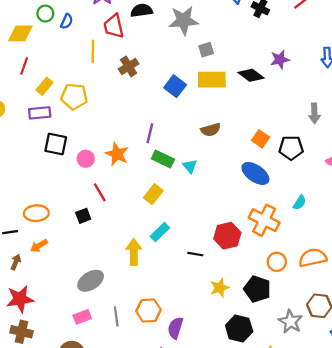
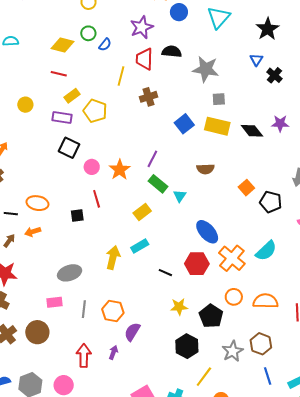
red line: (24, 66) -> (59, 74), turned 70
blue ellipse: (255, 173) -> (207, 232), moved
cyan semicircle: (300, 202) -> (266, 251), size x1.6

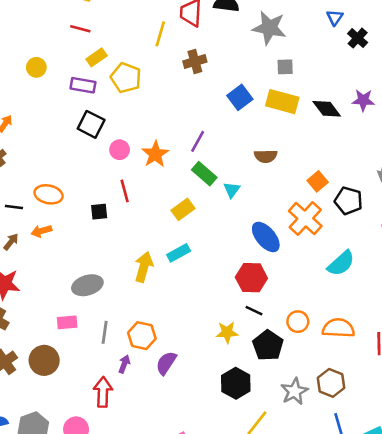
orange cross: (232, 258) -> (305, 219), moved
black line: (165, 273) -> (254, 311), moved
purple arrow: (113, 352) -> (124, 364), moved

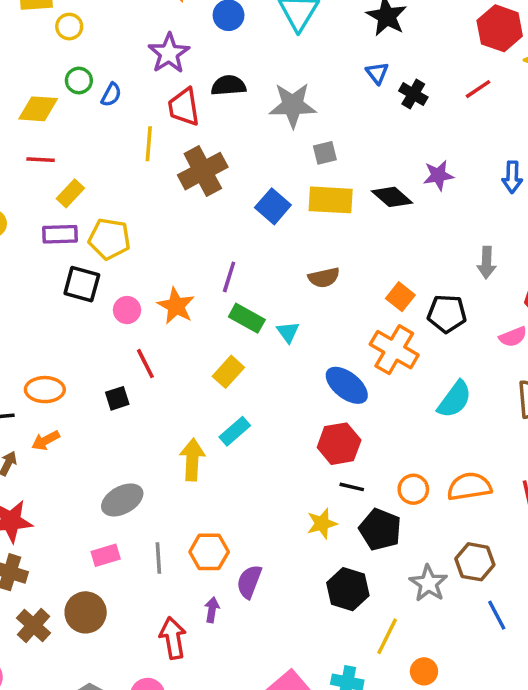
brown cross: (195, 61) -> (203, 171), size x1.5
yellow pentagon: (126, 78) -> (109, 239), moved
purple arrow: (124, 364) -> (212, 610), moved

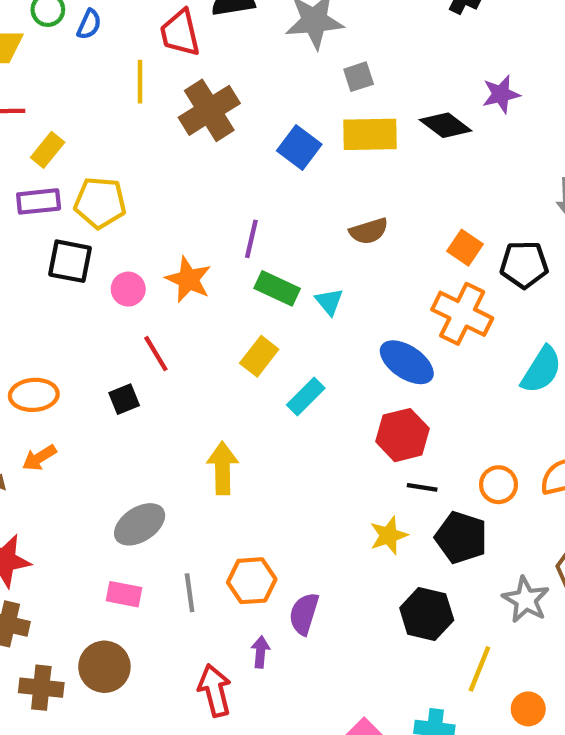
cyan rectangle: (235, 431) -> (306, 397), moved
pink rectangle: (106, 555) -> (124, 594), turned 32
brown cross: (34, 626) -> (41, 688), turned -32

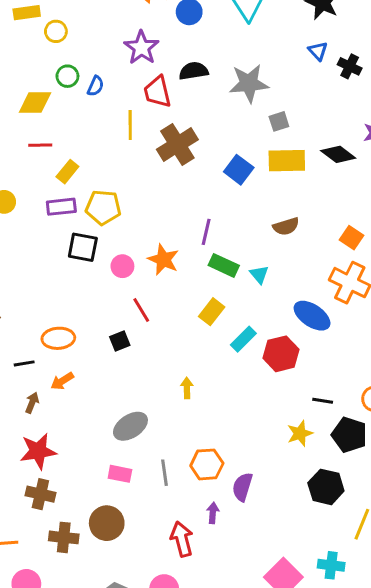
red hexagon: (403, 435) -> (281, 354), moved
yellow arrow: (223, 468) -> (187, 388), size x0.6

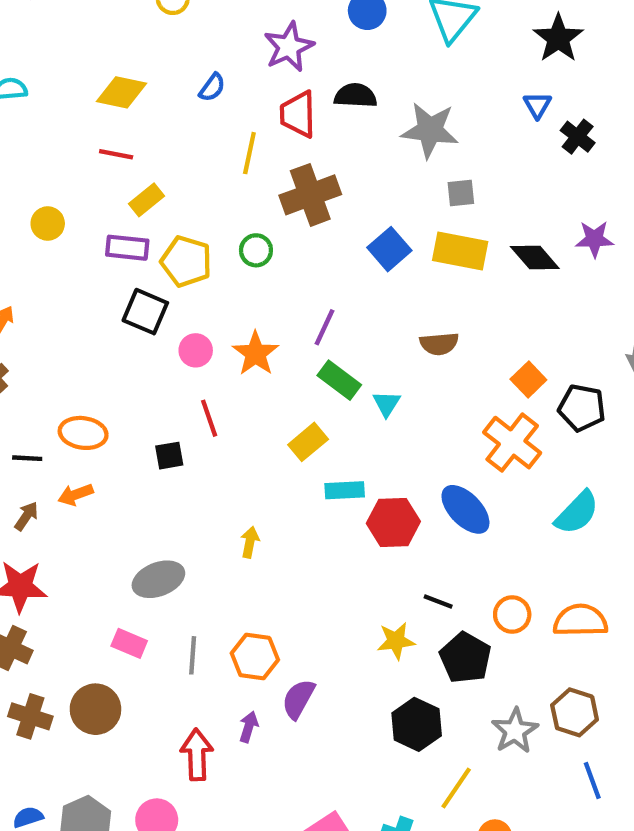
green circle: (67, 76) -> (256, 250), moved
blue ellipse: (312, 316) -> (465, 509), moved
cyan rectangle: (243, 339) -> (345, 490), turned 30

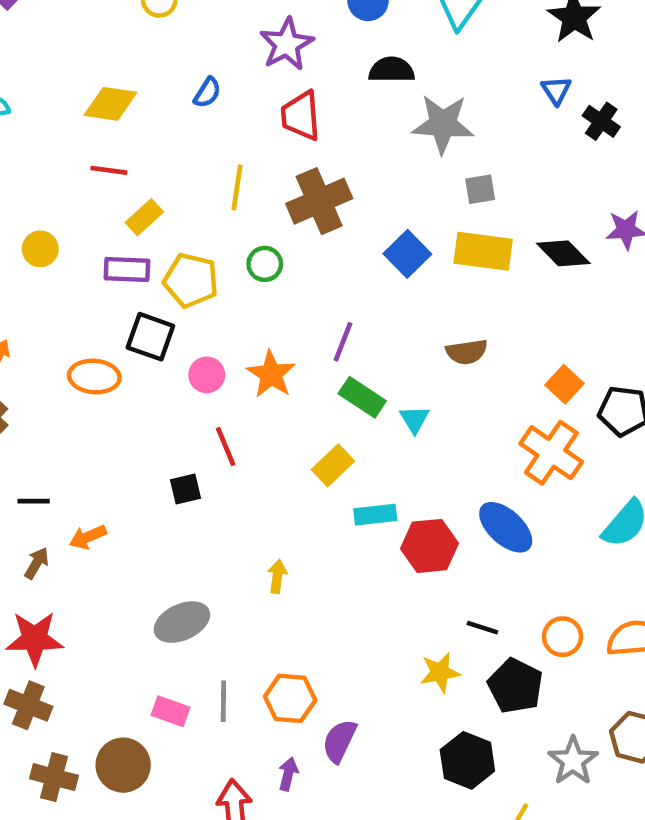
black semicircle: (355, 96) -> (391, 70), moved
yellow line: (249, 153) -> (237, 187), moved
orange ellipse: (83, 433) -> (94, 377), moved
pink rectangle: (129, 643) -> (170, 711), moved

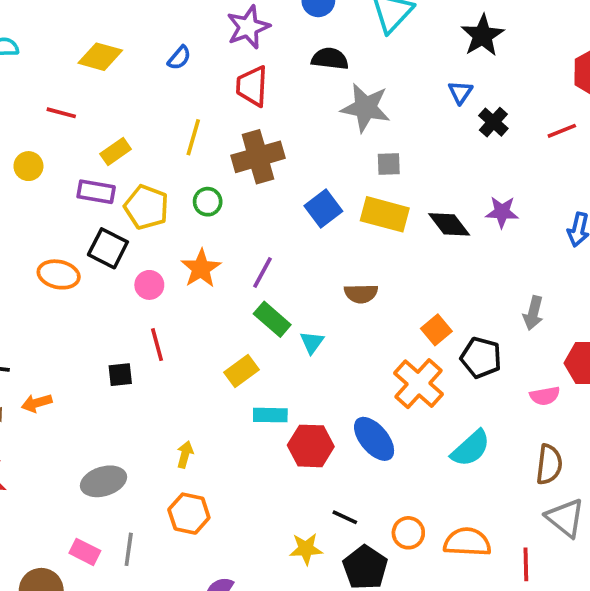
red line: (109, 170) -> (61, 113), moved
orange star: (271, 374) -> (201, 268), moved
orange hexagon: (290, 698) -> (189, 514), moved

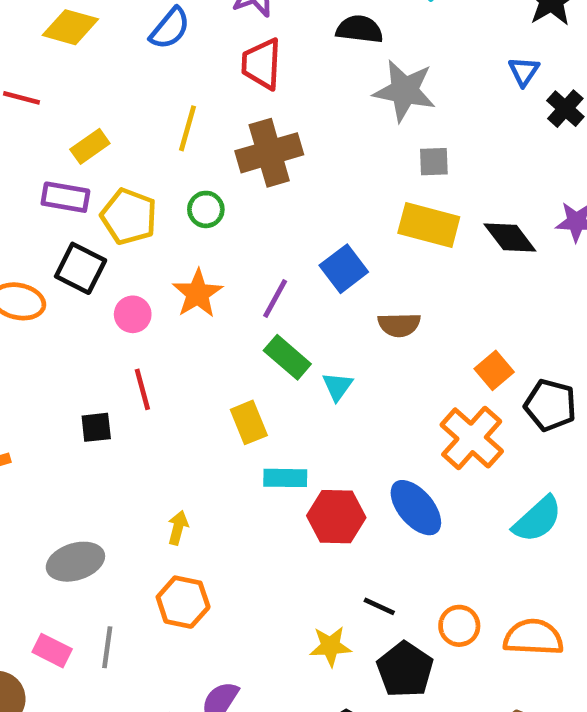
blue semicircle: (179, 58) -> (170, 28), size x1.4
blue square: (323, 209) -> (344, 269), moved
yellow rectangle: (241, 371) -> (249, 422), turned -76

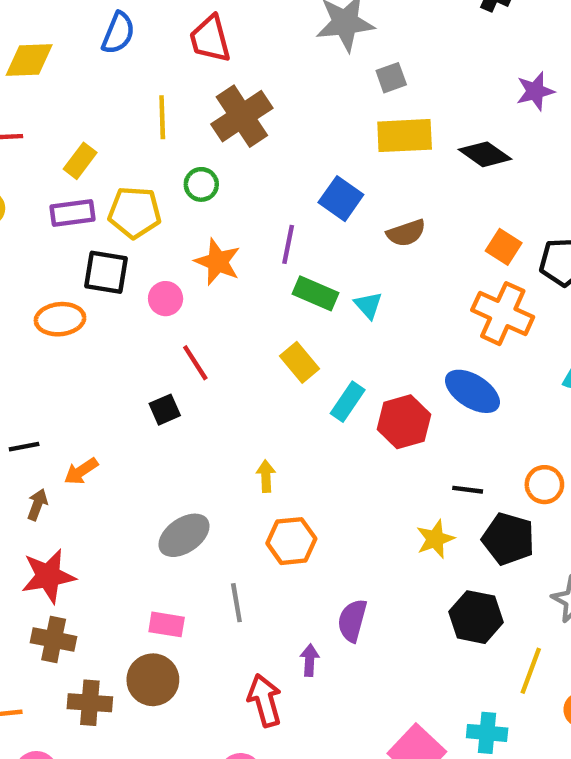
black diamond: (510, 238) -> (485, 154), moved
cyan rectangle: (285, 478) -> (348, 402), turned -39
pink rectangle: (52, 651) -> (167, 624), moved

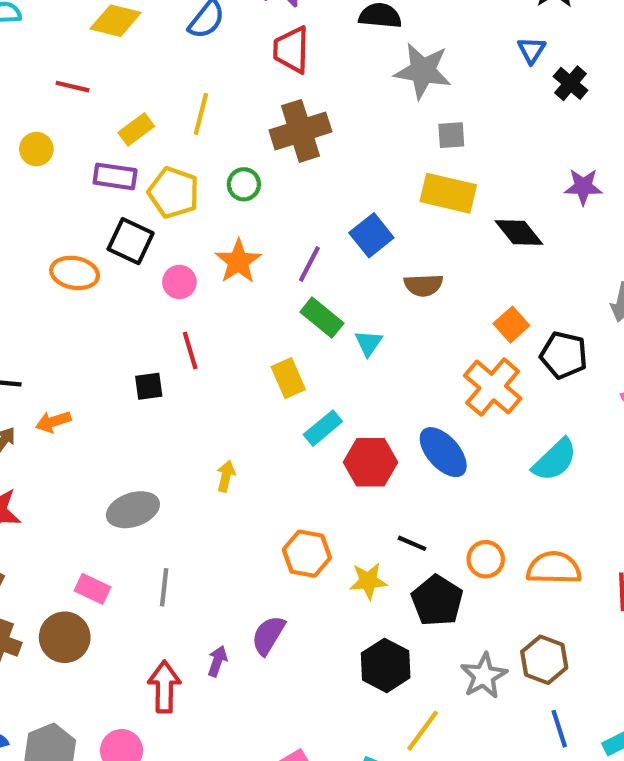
yellow line: (162, 117) -> (201, 114), moved
orange hexagon: (291, 541) -> (307, 554), moved

